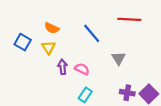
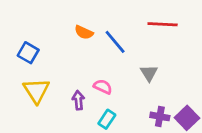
orange semicircle: (52, 28) -> (84, 32), moved
yellow triangle: (49, 47) -> (36, 91), moved, size x1.5
purple arrow: (63, 67) -> (78, 100), moved

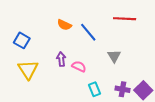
purple arrow: (78, 100) -> (61, 59), moved
cyan rectangle: (107, 119) -> (94, 89), moved, turned -56

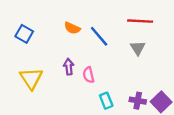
blue square: (22, 40) -> (24, 34), moved
gray triangle: (114, 56) -> (138, 48), moved
pink semicircle: (79, 66) -> (89, 75), turned -128

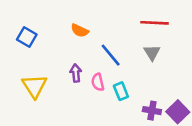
blue line: (99, 36) -> (111, 55), moved
cyan rectangle: (106, 101) -> (121, 91), moved

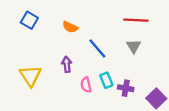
blue square: (27, 37) -> (29, 20), moved
pink semicircle: (98, 82) -> (86, 85), moved
purple cross: (152, 111) -> (126, 88), moved

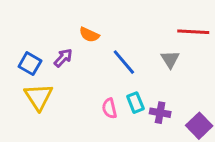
blue square: (29, 20) -> (30, 64), moved
red line: (136, 20) -> (193, 32), moved
purple arrow: (67, 64) -> (63, 58), moved, turned 49

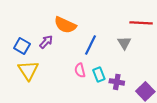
orange semicircle: (89, 35) -> (65, 25), size x1.5
blue line: (124, 62) -> (90, 45), turned 66
pink semicircle: (109, 108) -> (80, 70), moved

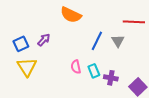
orange semicircle: (65, 25) -> (71, 15), moved
blue line: (90, 45) -> (97, 41), moved
blue square: (22, 46) -> (21, 44), turned 35

